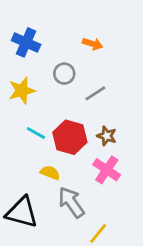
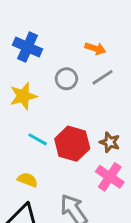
gray line: (95, 93) -> (103, 77), moved
yellow semicircle: (50, 173) -> (28, 180), moved

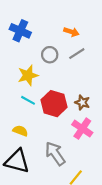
yellow star: (23, 96) -> (28, 75), moved

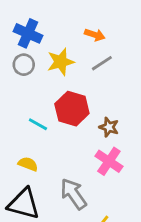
gray circle: (50, 55) -> (24, 65), moved
yellow star: (28, 75) -> (61, 62), moved
red hexagon: (54, 104) -> (72, 109), moved

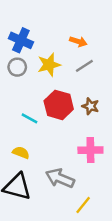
brown star: (109, 127) -> (90, 106), moved
pink cross: (109, 161) -> (90, 150), turned -35
gray arrow: (73, 194) -> (60, 178), turned -32

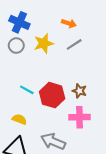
red hexagon: (59, 105) -> (52, 95), moved
brown star: (90, 106) -> (79, 91), moved

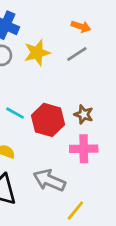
orange arrow: (69, 23) -> (81, 27), moved

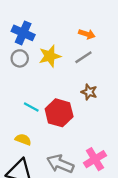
brown star: (84, 114) -> (89, 92), moved
pink cross: (84, 149) -> (95, 159), moved, turned -30

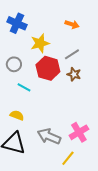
gray line: (83, 57) -> (72, 54), moved
gray circle: (20, 58) -> (14, 64), moved
red hexagon: (59, 113) -> (48, 68), moved

